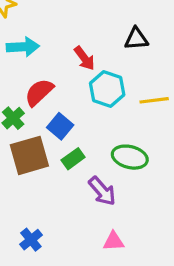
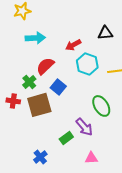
red arrow: (84, 58) -> (73, 45), turned 98
green ellipse: (130, 157) -> (101, 106), turned 45
green rectangle: (73, 159) -> (66, 138), moved

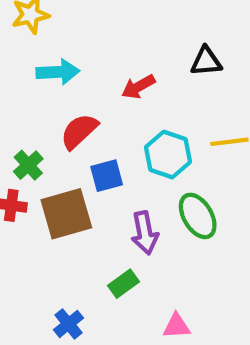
cyan hexagon: (87, 64) -> (168, 155), moved
green cross: (29, 82) -> (28, 165), moved
blue square: (58, 87) -> (107, 176), turned 35
purple arrow: (84, 127) -> (145, 233), moved, turned 30

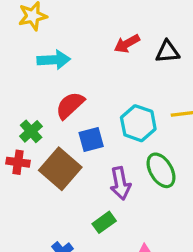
red arrow: (138, 87) -> (127, 44), moved
brown square: (66, 214) -> (60, 169), turned -33

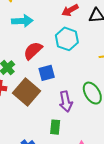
cyan hexagon: (138, 123) -> (67, 39), moved
green rectangle: (104, 222) -> (55, 127), turned -48

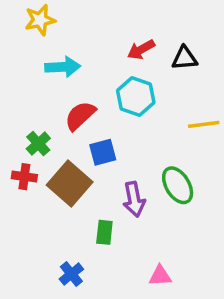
green rectangle: (55, 127) -> (104, 232), moved

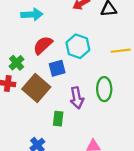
cyan hexagon: (136, 97) -> (78, 46), moved
green ellipse: (178, 185) -> (104, 89), turned 30

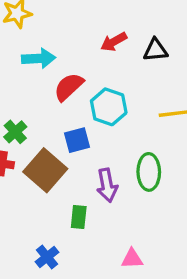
red semicircle: (43, 45) -> (69, 87), moved

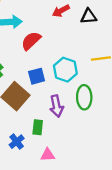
cyan hexagon: (109, 107) -> (65, 70), moved
blue cross: (47, 257) -> (17, 142), moved
pink triangle: (132, 259) -> (48, 155), moved

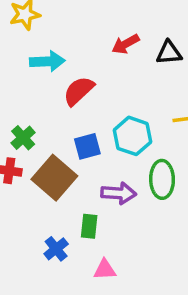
purple arrow: (56, 106) -> (119, 193), turned -75

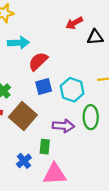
red arrow: (126, 44) -> (74, 23), moved
blue square: (87, 146) -> (44, 86), moved
pink triangle: (105, 270) -> (55, 174), size x1.6

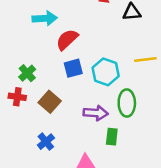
brown square: (23, 116) -> (50, 102), size x0.7
green rectangle: (45, 147) -> (112, 137), moved
blue cross: (24, 161) -> (46, 142), moved

